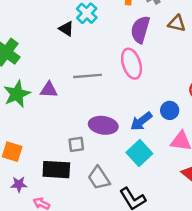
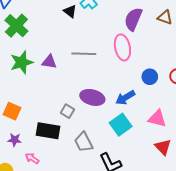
blue circle: (170, 110) -> (150, 77), moved
gray square: (76, 144) -> (67, 111), turned 32

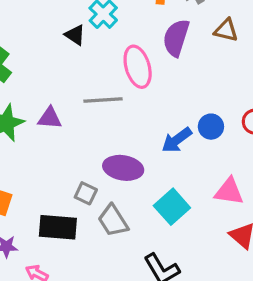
pink ellipse: (122, 47) -> (138, 67), moved
blue arrow: (125, 98) -> (177, 140), moved
gray trapezoid: (84, 142) -> (113, 221), moved

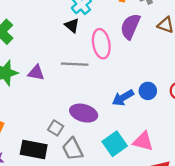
black triangle: (75, 35) -> (72, 25), moved
pink triangle: (229, 191) -> (143, 141), moved

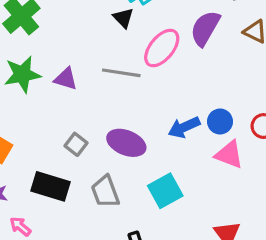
pink ellipse: (101, 44) -> (162, 48), turned 44
gray square: (56, 128) -> (76, 144), moved
pink triangle: (143, 141) -> (229, 155), moved

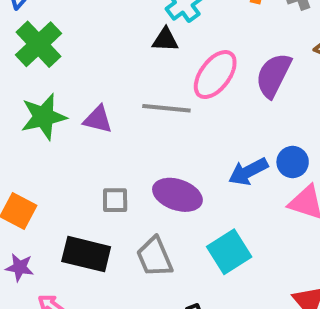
black triangle: (123, 18) -> (165, 40), turned -40
purple semicircle: (205, 28) -> (274, 75), moved
gray square: (76, 144) -> (115, 200), turned -35

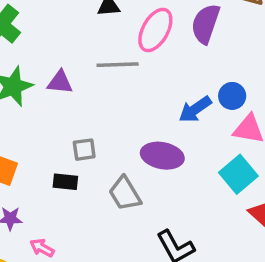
purple ellipse: (177, 195) -> (162, 156), moved
cyan square: (229, 252) -> (238, 174), moved
black rectangle: (86, 254) -> (65, 182), moved, size x0.6

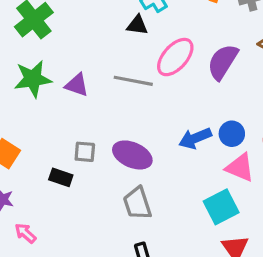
purple ellipse: (162, 156) -> (132, 155), moved
gray trapezoid: (125, 194) -> (137, 203), moved

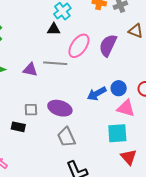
purple triangle: (77, 85) -> (30, 70), moved
cyan square: (221, 207) -> (117, 133), turned 30

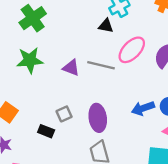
purple ellipse: (60, 108) -> (98, 118), turned 55
gray square: (31, 110) -> (64, 114), turned -32

